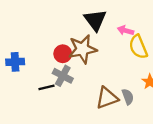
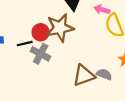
black line: (46, 87) -> (25, 44), moved
gray semicircle: (128, 97) -> (104, 74), turned -49

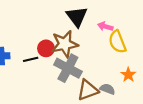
gray cross: (41, 54) -> (68, 68), moved, size x1.4

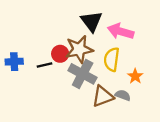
pink arrow: (105, 26) -> (121, 31), size x1.6
yellow semicircle: (117, 42) -> (112, 59), moved, turned 30
orange star: (128, 75) -> (135, 76), moved

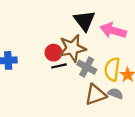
yellow semicircle: (112, 59) -> (112, 69), moved
black line: (44, 65) -> (59, 66), moved
gray cross: (83, 74) -> (87, 67), moved, size x0.7

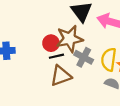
brown triangle: (96, 95) -> (61, 76), moved

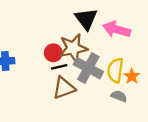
gray cross: (84, 57) -> (88, 68), size x1.4

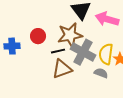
red circle: (53, 53) -> (38, 36), moved
gray semicircle: (119, 96) -> (101, 73), moved

